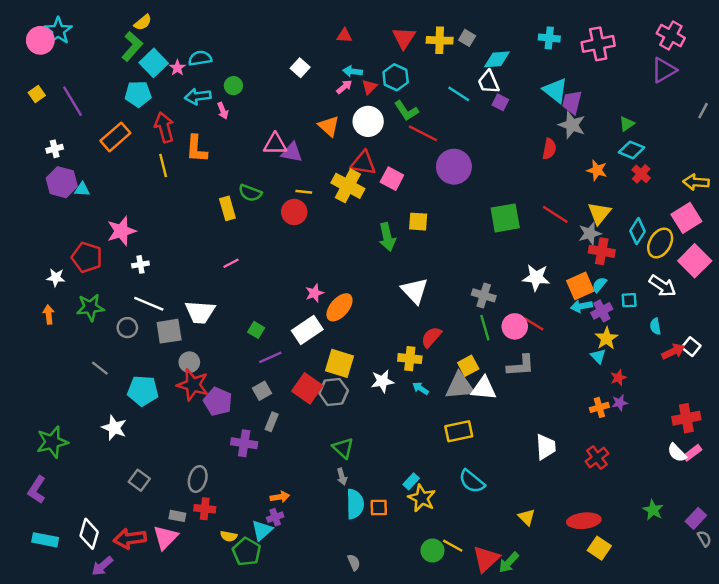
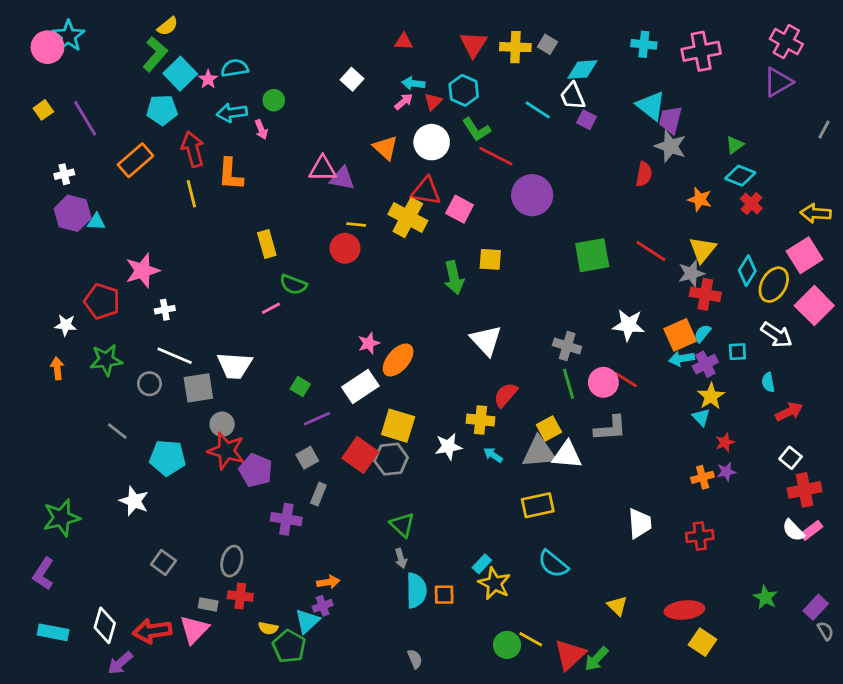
green semicircle: (250, 193) -> (293, 285), moved
white square: (691, 347) -> (791, 458), moved
red cross: (597, 458) -> (700, 536), turned 30

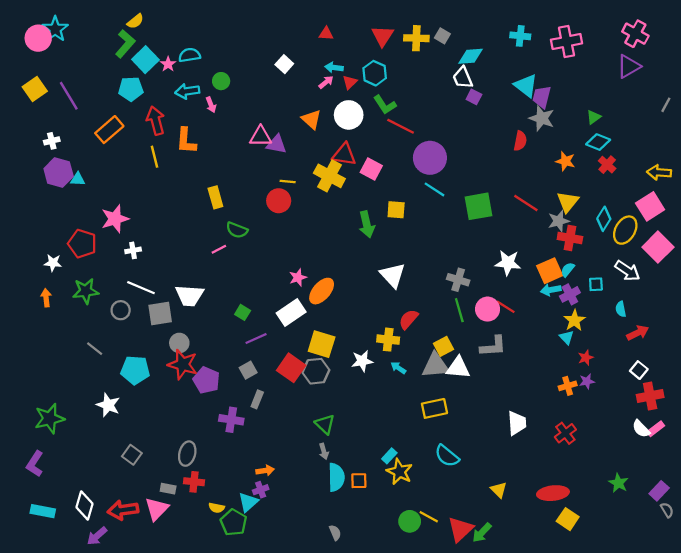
yellow square: (43, 110) -> (35, 89), size x1.5
cyan line: (538, 110) -> (434, 189), moved
red cross: (700, 536) -> (565, 433), turned -30

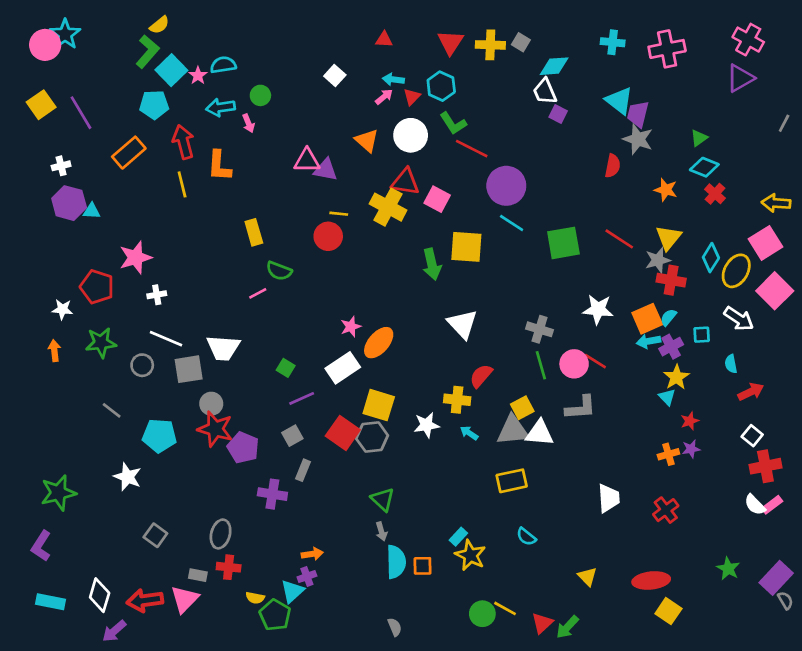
yellow square: (396, 210) -> (466, 247), size x1.5
cyan semicircle: (447, 456) -> (526, 537), size x0.7
purple rectangle: (659, 491) -> (776, 578), size x1.4
red triangle: (460, 529) -> (542, 623), size x0.7

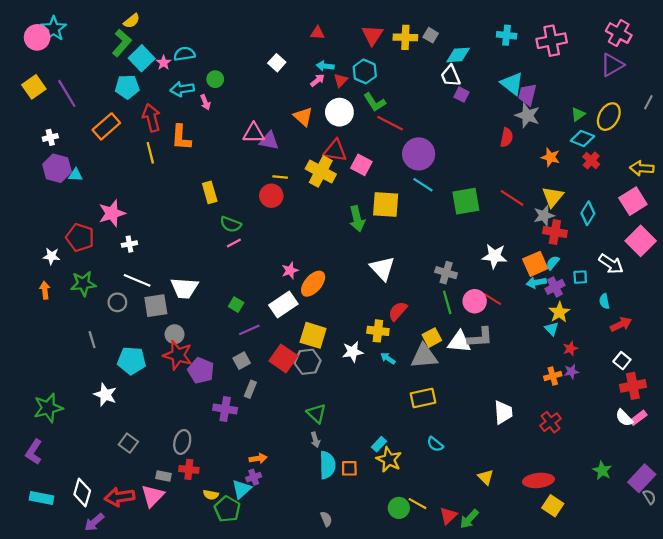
yellow ellipse: (736, 271) -> (609, 117), moved
pink line: (258, 293) -> (234, 243), moved
gray line: (112, 410) -> (92, 340), turned 35
white triangle: (540, 433) -> (459, 342), moved

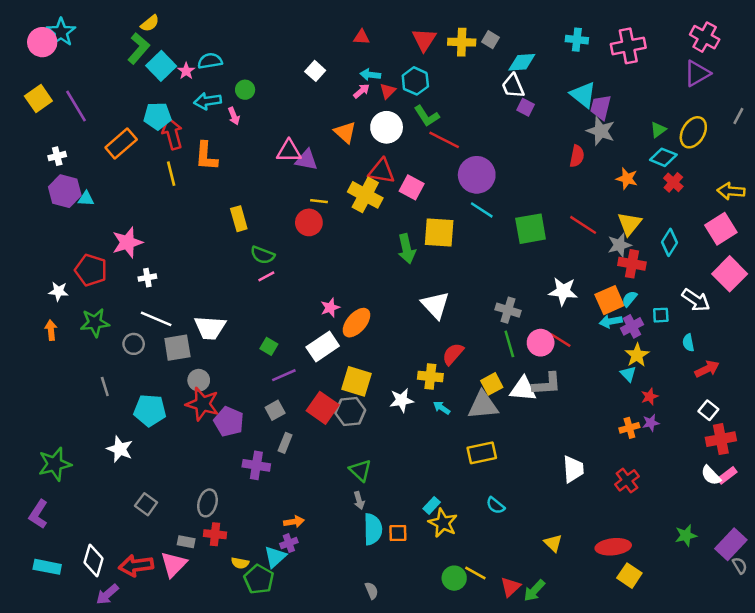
cyan pentagon: (127, 87) -> (157, 116), moved
green star: (602, 471) -> (686, 535), turned 30

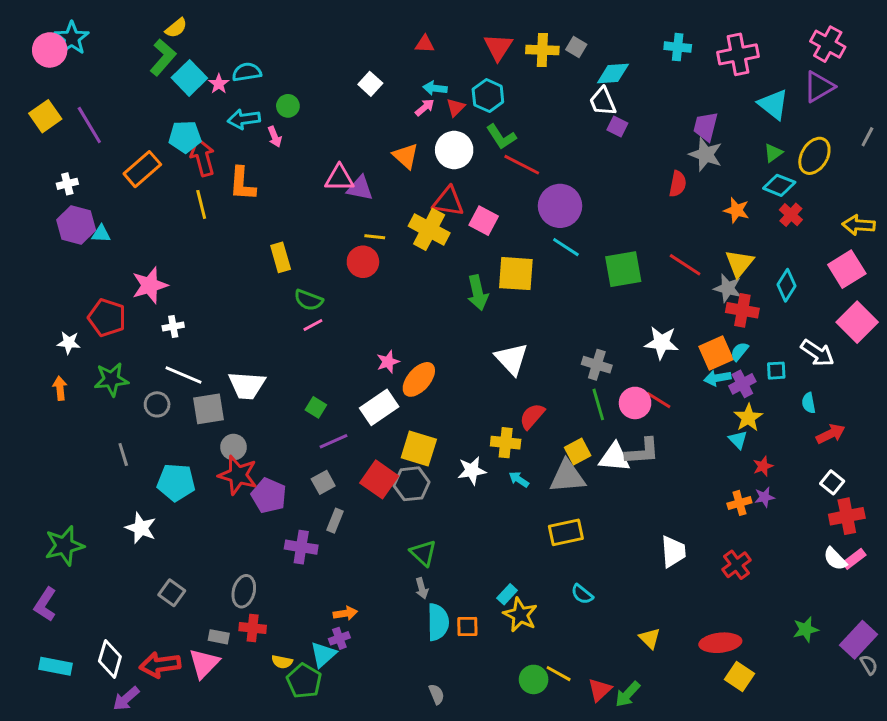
cyan triangle: (583, 95) -> (773, 104), moved
gray star: (619, 245) -> (728, 288), turned 30

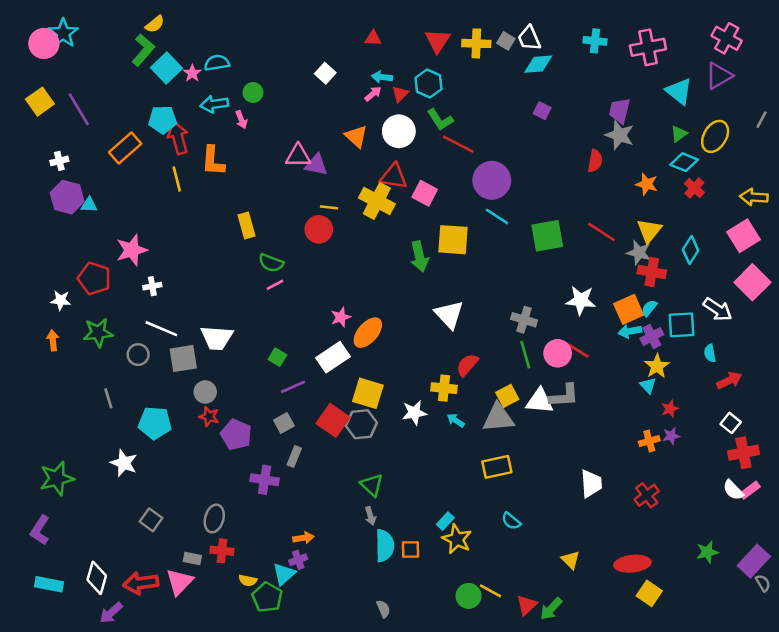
white trapezoid: (603, 101) -> (529, 38), moved
cyan square: (776, 371) -> (682, 325), size x1.6
red star: (238, 475) -> (209, 417), size x0.6

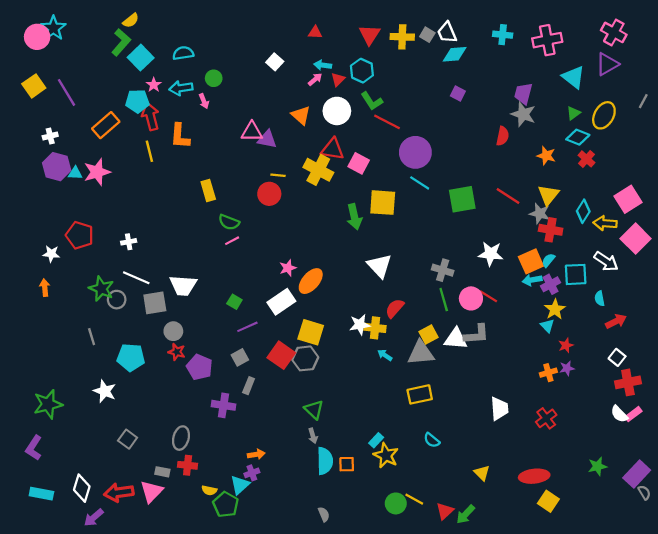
pink star: (192, 73) -> (154, 85), moved
yellow arrow: (754, 197) -> (605, 223), moved
pink star: (132, 250) -> (97, 172), moved
green star: (98, 333) -> (101, 289), moved, turned 30
white star: (414, 413) -> (360, 325), moved

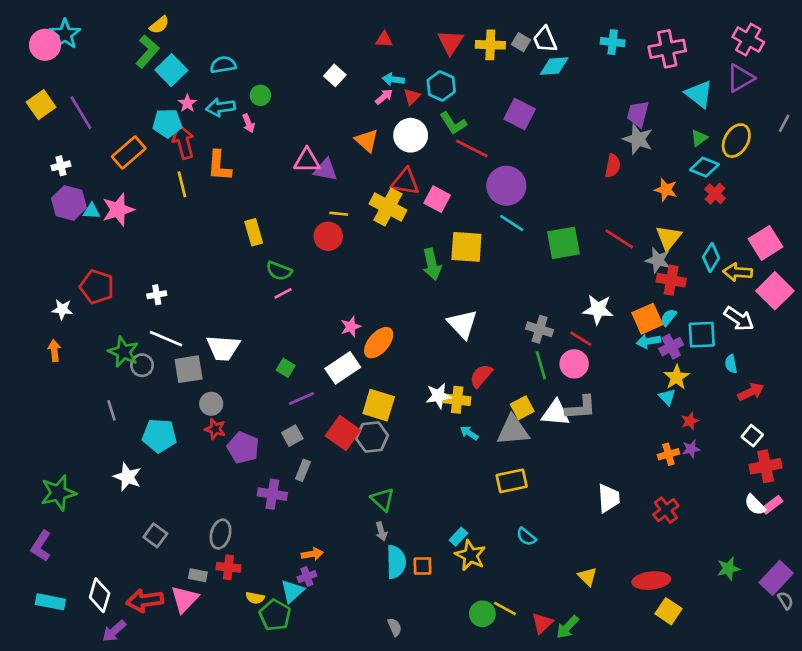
purple square: (458, 94) -> (520, 114), moved, size x1.6
red line: (488, 296) -> (581, 339), moved

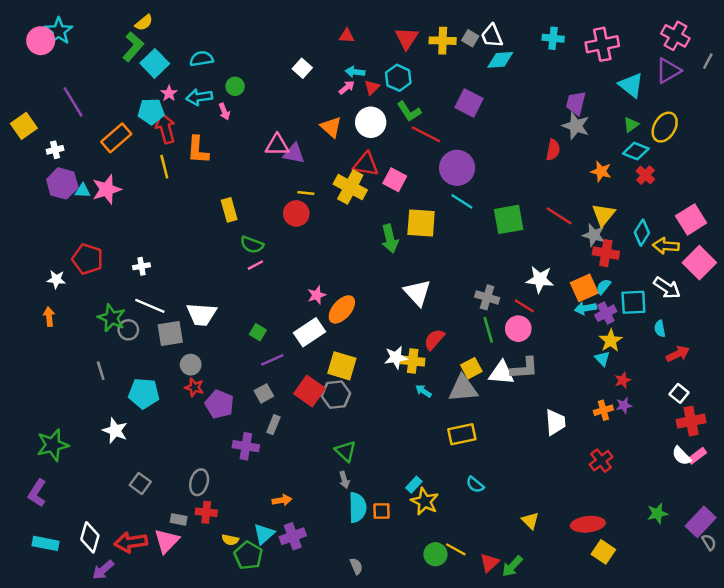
yellow square: (41, 105) -> (24, 126), moved
gray line: (784, 123) -> (708, 61), moved
white trapezoid: (609, 498) -> (555, 422), moved
purple cross: (307, 577) -> (293, 536), moved, size x1.5

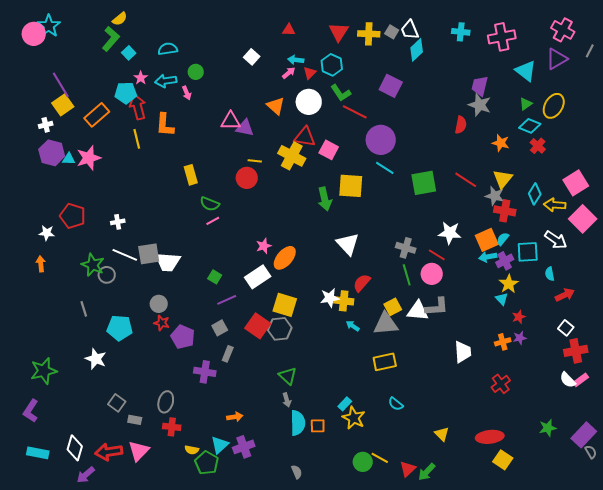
cyan diamond: (500, 60) -> (417, 50), turned -40
cyan square: (155, 63) -> (129, 53), size x0.6
yellow square: (24, 126) -> (63, 105), moved
gray square: (170, 333) -> (149, 254), moved
gray rectangle: (179, 519) -> (135, 420), moved

